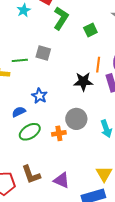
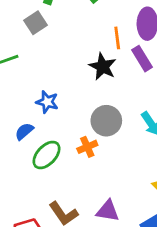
gray square: (43, 53) -> (35, 23), moved, turned -35
black star: (83, 82) -> (103, 67), turned -30

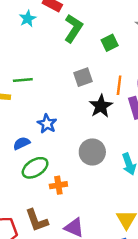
gray square: (35, 23) -> (83, 77), moved
orange cross: (87, 147) -> (58, 185), moved

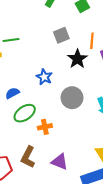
blue star: (47, 124) -> (44, 77), moved
brown L-shape: (37, 220) -> (28, 157), turned 50

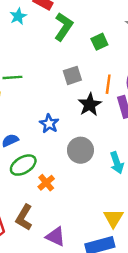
orange cross: (45, 127) -> (46, 183), turned -32
purple triangle: (60, 162) -> (55, 237), moved

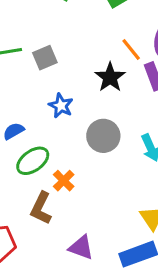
gray square: (72, 75) -> (45, 58), moved
orange line: (108, 84) -> (131, 50), turned -42
brown L-shape: (24, 217) -> (41, 208), moved

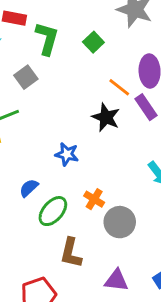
gray square: (45, 58) -> (26, 77), moved
gray circle: (103, 136) -> (120, 222), moved
orange cross: (64, 181) -> (94, 199), moved

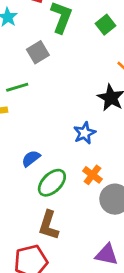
blue star: (67, 154) -> (85, 133), moved, turned 30
brown L-shape: (71, 253) -> (49, 225), moved

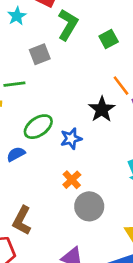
green ellipse: (52, 183) -> (38, 127), moved

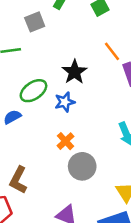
black star: (102, 109) -> (75, 72), moved

